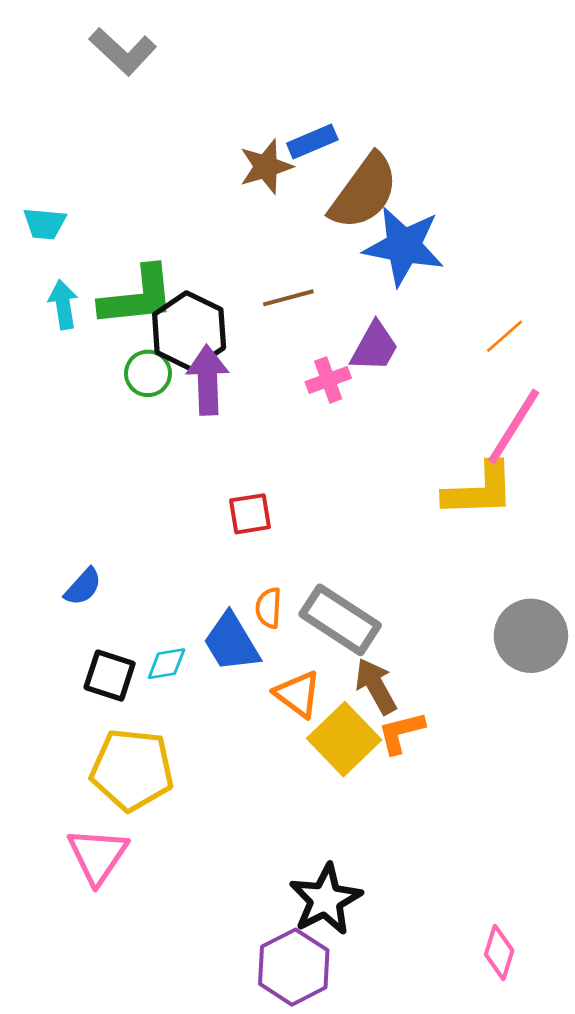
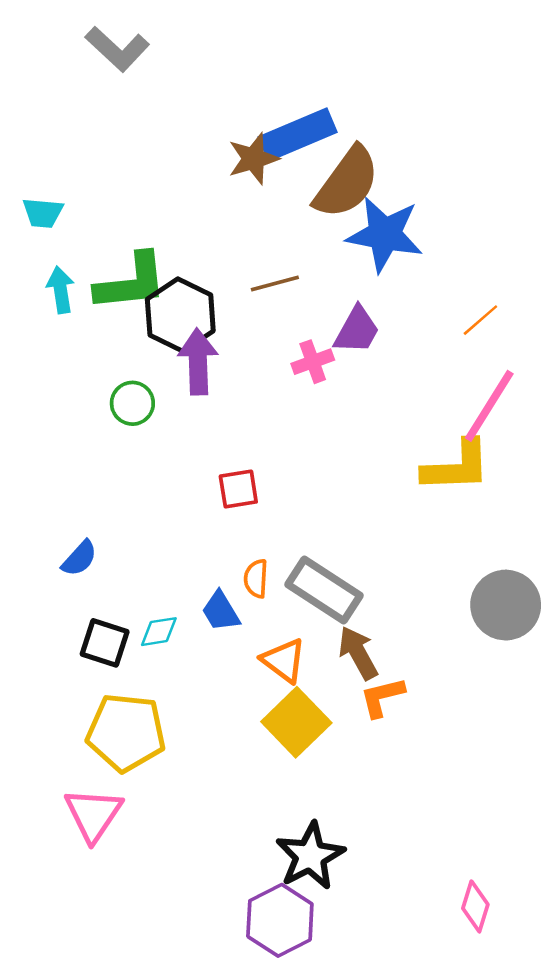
blue rectangle: (312, 141) -> (298, 135), size x1.6
green circle: (148, 373) -> (132, 403), moved
blue trapezoid: (231, 642) -> (221, 611), size x0.7
yellow square: (344, 739) -> (296, 722), moved

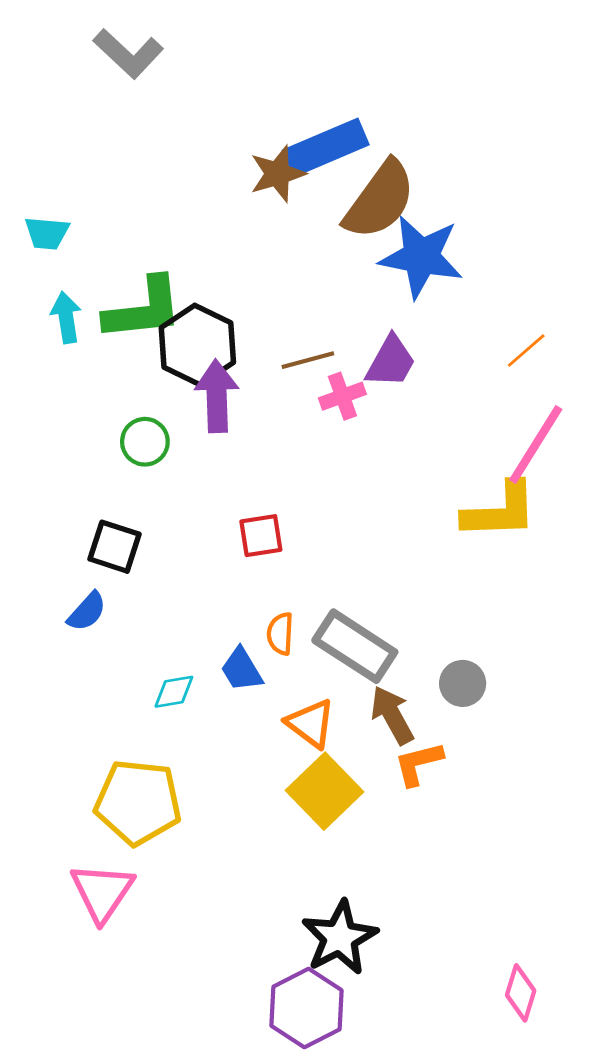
brown line: (275, 283) -> (308, 360), moved
gray circle: (506, 605) -> (463, 683), moved, size x0.6
black square: (105, 643) -> (115, 547), moved

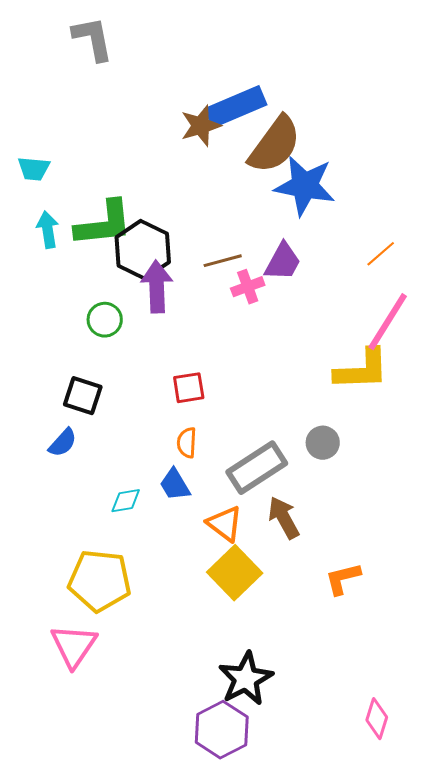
gray L-shape: (128, 54) -> (93, 39), turned -144
orange semicircle: (280, 634) -> (187, 443), moved
gray rectangle: (355, 646) -> (257, 468), turned -66
gray circle: (463, 683) -> (323, 443), moved
orange L-shape: (418, 764) -> (343, 579), moved

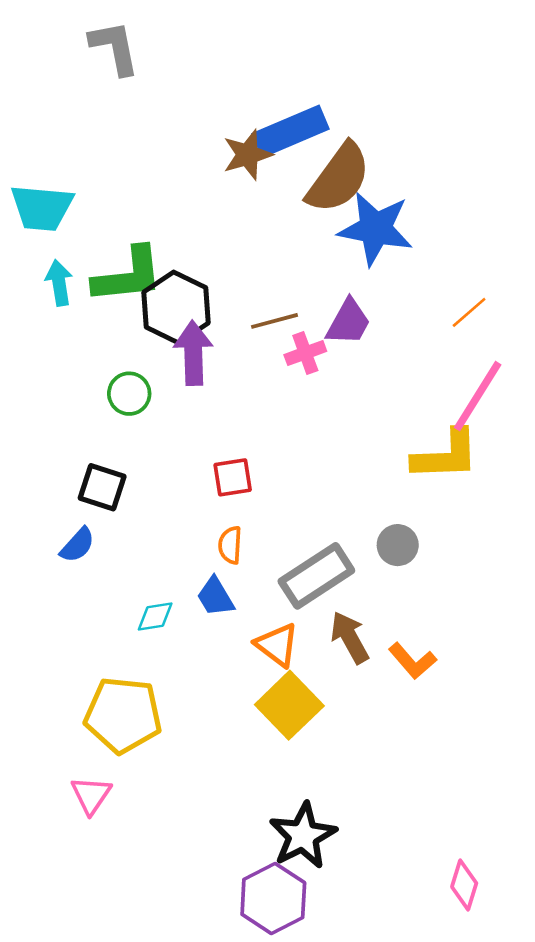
cyan trapezoid: (34, 169) -> (42, 208), size x1.6
orange L-shape: (343, 579) -> (412, 661), moved, turned -117
pink triangle: (74, 646) -> (91, 795), size x0.7

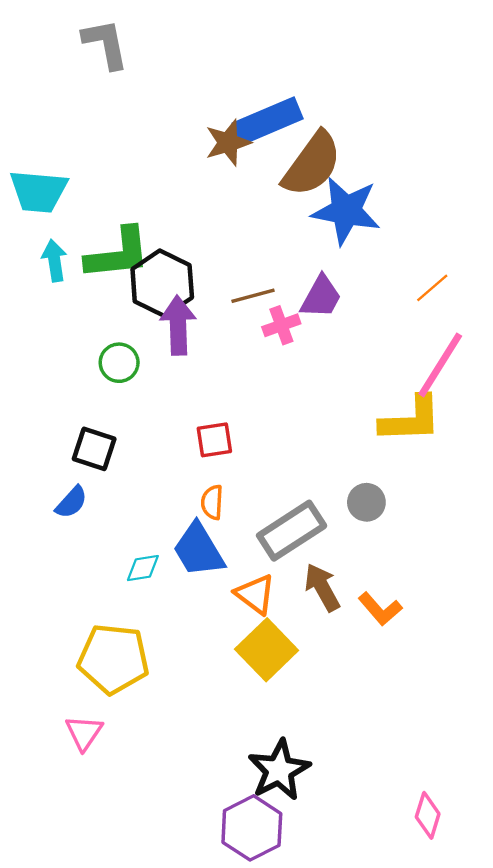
blue trapezoid: (215, 597) -> (199, 550), size x1.5

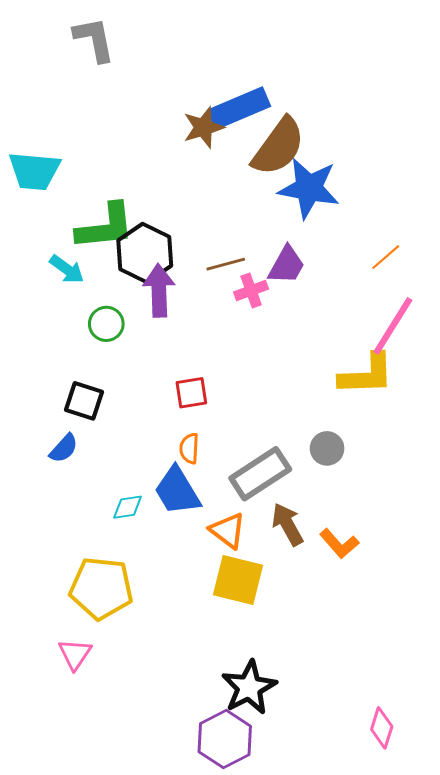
cyan arrow: (54, 261) -> (67, 269), moved, turned 135
yellow square: (267, 650) -> (238, 580), turned -32

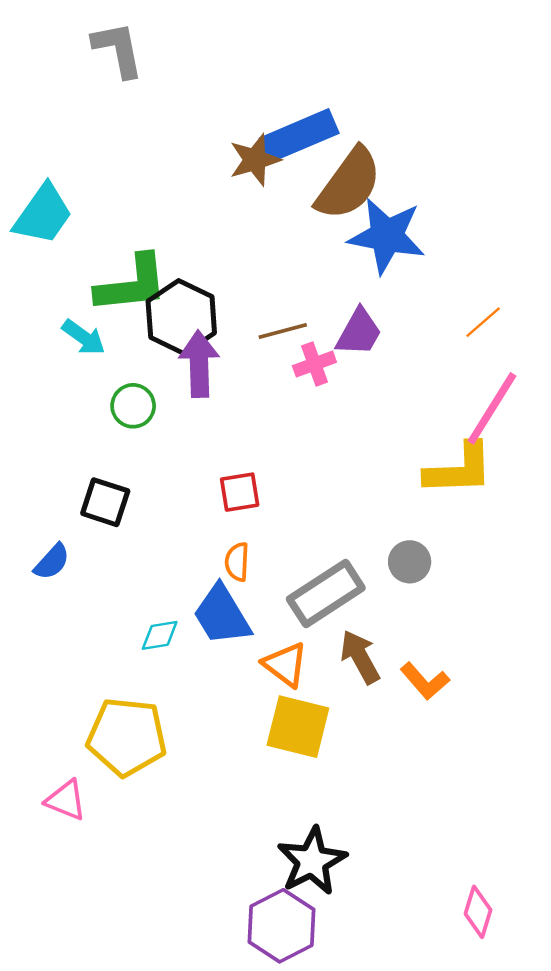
cyan trapezoid: (34, 171) -> (43, 214), turned -60
blue semicircle: (64, 448) -> (52, 562), moved
pink triangle: (75, 654) -> (66, 800), moved, turned -42

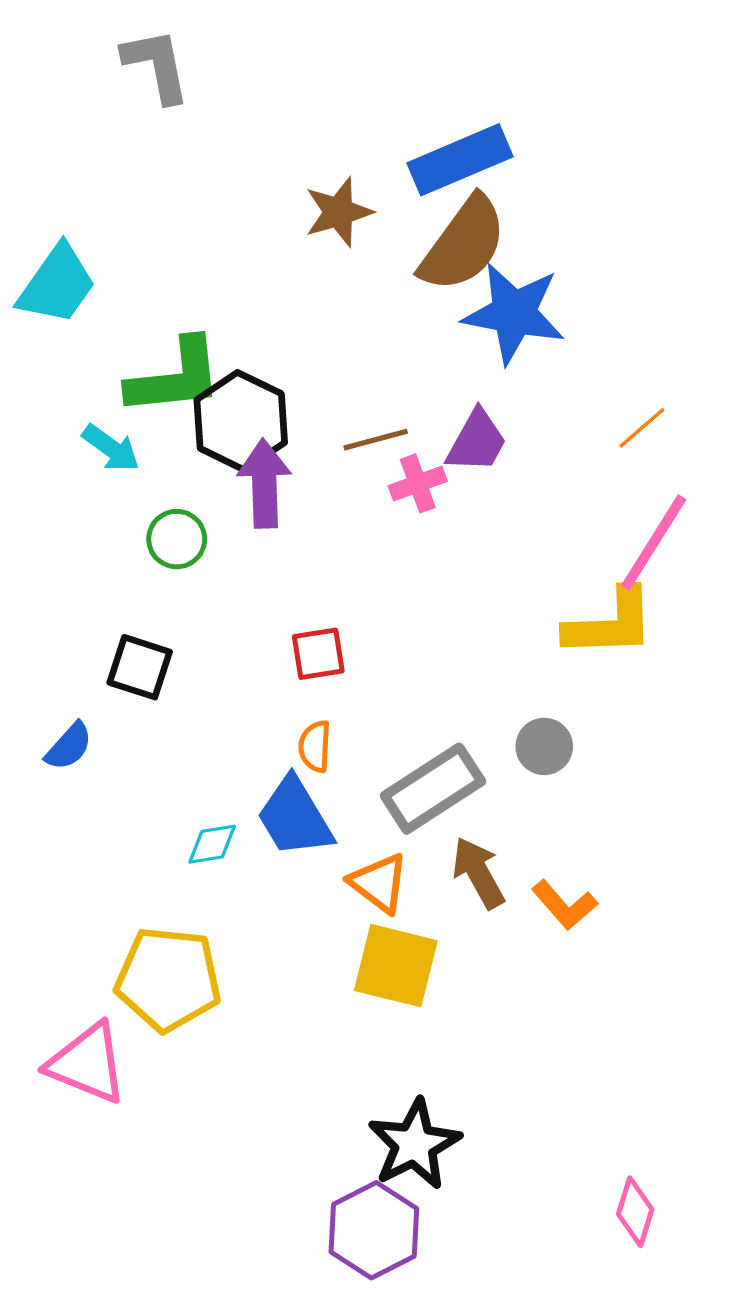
blue rectangle: (299, 136) -> (460, 160), moved
pink triangle: (66, 800) -> (87, 1063), size x1.5

